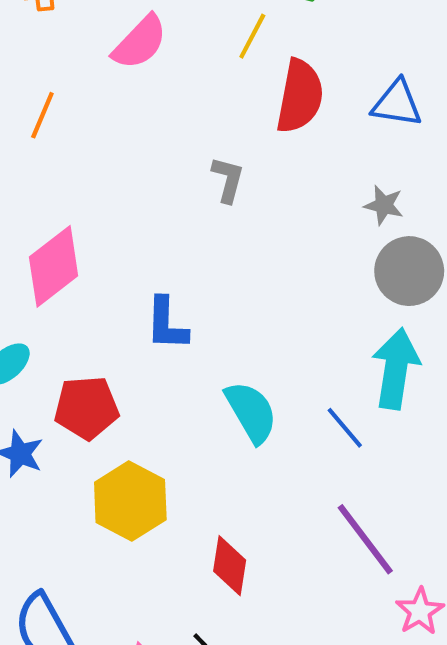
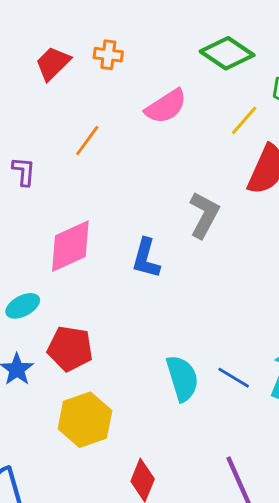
gray L-shape: (228, 180) -> (204, 215), size x1.4
blue L-shape: (167, 324) -> (146, 258), moved
blue line: (345, 428) -> (234, 378), moved, turned -32

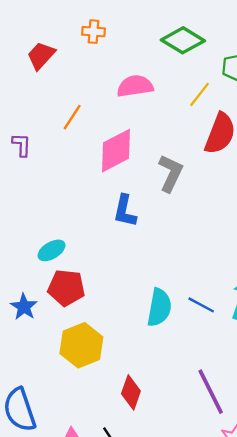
orange cross: (108, 55) -> (93, 32), moved
pink semicircle: (166, 106) -> (135, 86), turned -153
pink diamond: (70, 246) -> (116, 151), moved
cyan ellipse: (23, 306) -> (52, 250), moved
cyan semicircle: (182, 378) -> (159, 307), turned 30

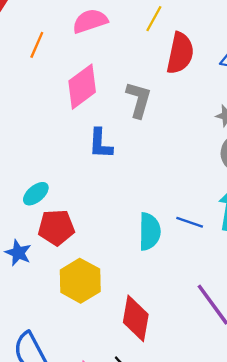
orange line: (72, 117) -> (37, 45), moved
red diamond: (131, 392) -> (136, 318), size x1.4

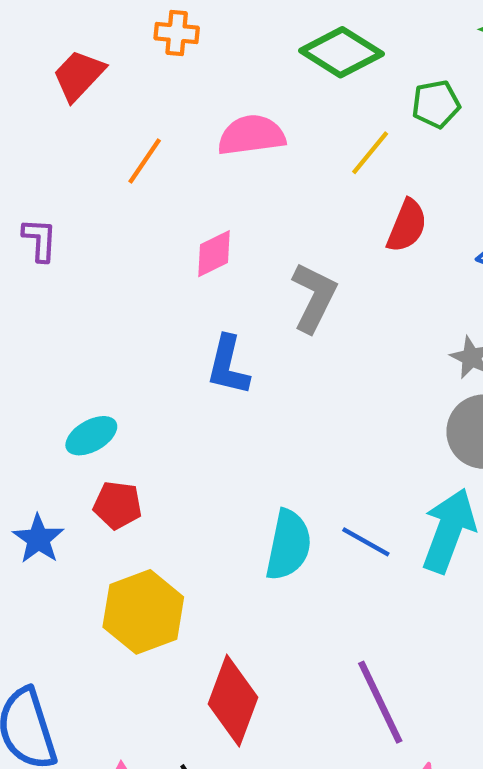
red semicircle: (180, 53) -> (407, 226), size x0.7
pink diamond: (82, 87) -> (214, 254), size x0.6
red pentagon: (56, 227) -> (118, 505), size x0.7

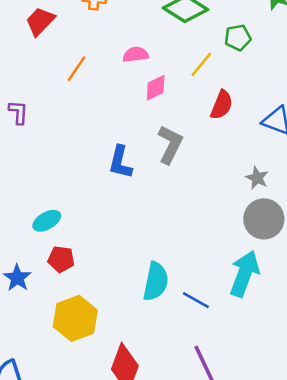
pink semicircle: (251, 135) -> (136, 55), size x0.7
pink diamond: (214, 254) -> (156, 88), moved
blue L-shape: (228, 365) -> (120, 162), moved
blue line: (366, 542) -> (196, 300), moved

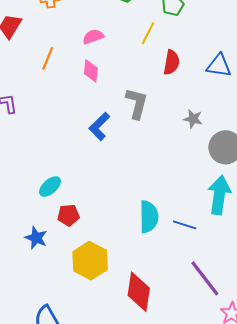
pink diamond: (156, 88) -> (91, 71), moved, turned -45
blue L-shape: (120, 162) -> (99, 126), turned 44
gray star: (257, 178) -> (193, 119), moved

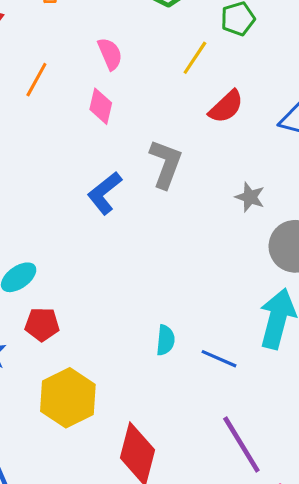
pink semicircle: (93, 37) -> (110, 54), turned 80
red semicircle: (171, 62) -> (226, 107), turned 30
cyan semicircle: (149, 217) -> (165, 340), size x0.6

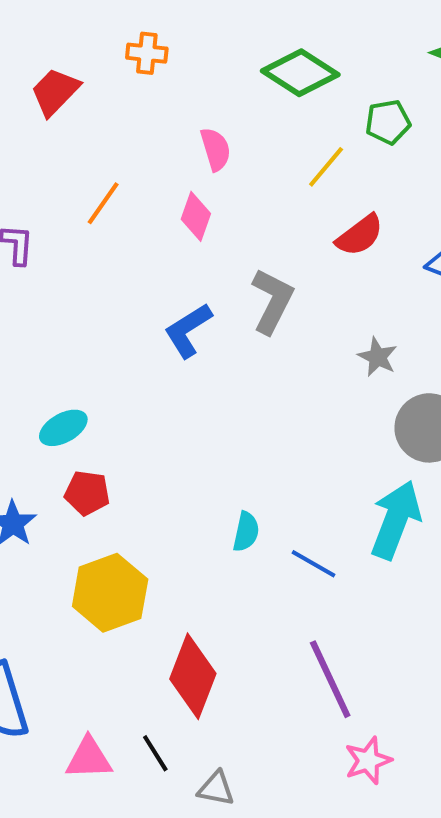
orange line: (36, 80) -> (103, 203), moved

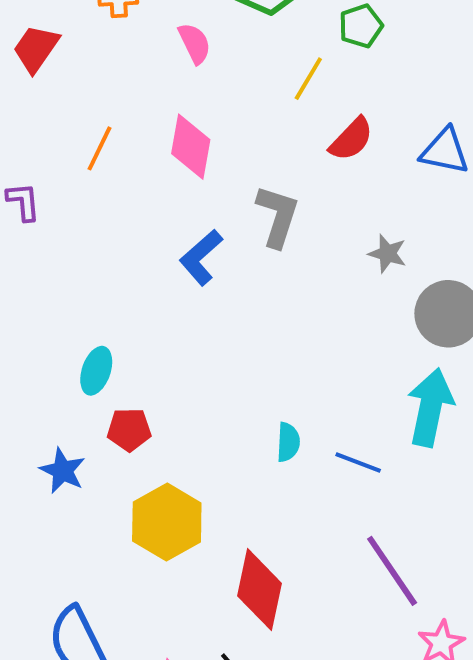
pink semicircle: (216, 149) -> (195, 43), moved
pink diamond: (196, 216) -> (191, 147), size x1.4
cyan ellipse: (63, 428) -> (96, 371), turned -33

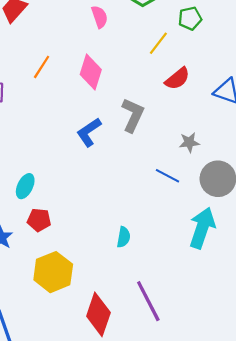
gray star: (387, 254) -> (189, 142), turned -30
blue line: (358, 462) -> (168, 176), moved
purple line: (392, 571) -> (148, 301), moved

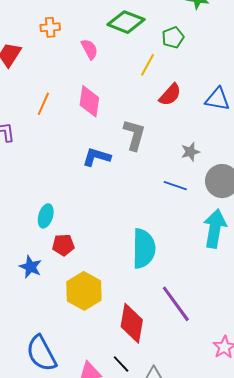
blue L-shape: (89, 132) -> (96, 157), turned 60
cyan semicircle: (124, 237) -> (144, 249), size x2.0

